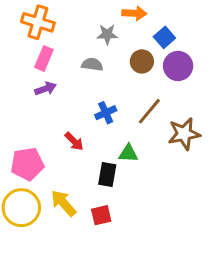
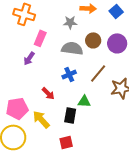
blue square: (164, 37) -> (116, 11), moved
pink rectangle: (44, 58) -> (40, 38), moved
gray semicircle: (92, 64) -> (72, 48), moved, size x1.5
purple arrow: (45, 89) -> (29, 58), turned 144
yellow arrow: (64, 203) -> (41, 119), moved

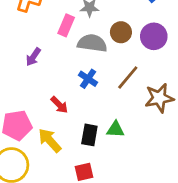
pink rectangle: (40, 38) -> (66, 25), moved
blue cross: (69, 74) -> (88, 79), turned -32
green triangle: (84, 101) -> (115, 129), moved

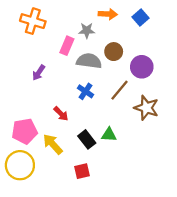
purple circle: (154, 36) -> (142, 67), moved
brown star: (159, 98) -> (146, 108), turned 30
black rectangle: (89, 135) -> (87, 139), turned -48

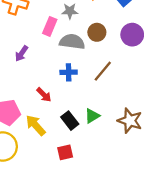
purple circle: (142, 67) -> (132, 35), moved
blue cross: (86, 91) -> (69, 72), turned -35
brown star: (146, 108) -> (130, 121), moved
green triangle: (109, 135) -> (92, 116), turned -35

